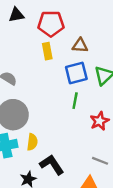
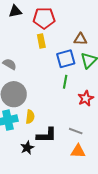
brown triangle: (80, 45) -> (80, 39), moved
gray line: (100, 161) -> (76, 131), moved
black L-shape: (52, 165) -> (47, 135), turned 125

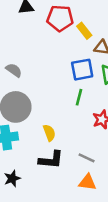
yellow rectangle: (41, 41) -> (84, 31), moved, turned -32
yellow semicircle: (30, 117) -> (49, 133), moved, turned -32
black star: (27, 148) -> (12, 178), moved

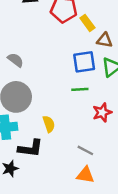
green line: (79, 97) -> (80, 89), turned 70
black L-shape: (51, 160) -> (30, 148), moved

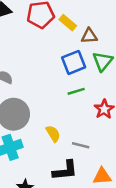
black L-shape: (30, 148) -> (65, 171), moved
gray line: (85, 150) -> (81, 145), moved

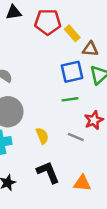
gray line: (81, 145) -> (76, 137), moved
black L-shape: (65, 171) -> (48, 172), turned -115

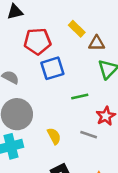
red pentagon: (48, 22) -> (37, 41), moved
blue square: (72, 72) -> (52, 68), moved

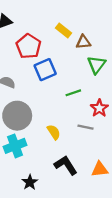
red pentagon: (37, 41) -> (28, 46), turned -30

